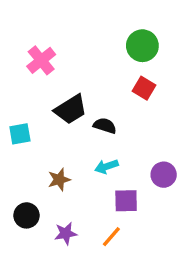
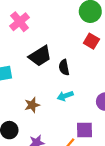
black semicircle: (105, 126) -> (64, 67), turned -119
purple square: (126, 201) -> (85, 130), moved

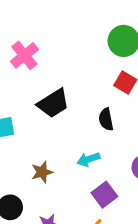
black semicircle: (64, 67) -> (106, 119), moved
purple square: (85, 130) -> (104, 195), moved, turned -36

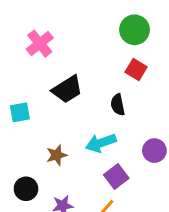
cyan arrow: (88, 159) -> (101, 143), size x1.4

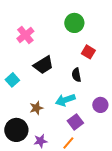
green circle: (135, 30) -> (74, 23), moved
cyan square: (20, 112) -> (12, 80), turned -32
black circle: (26, 189) -> (16, 130), size x1.5

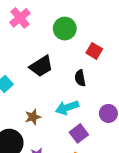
green circle: (74, 23) -> (65, 29), moved
pink cross: (25, 35) -> (20, 18), moved

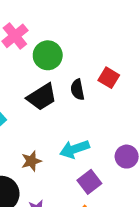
green circle: (65, 29) -> (48, 55), moved
black semicircle: (80, 78) -> (77, 90), moved

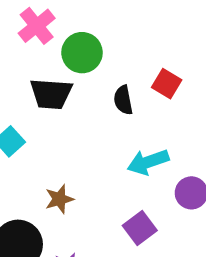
black trapezoid: (42, 97) -> (51, 94), moved, turned 36
cyan arrow: (74, 149) -> (148, 162), moved

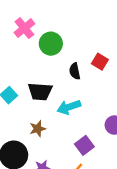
black trapezoid: (51, 94) -> (40, 92), moved
cyan arrow: (148, 162) -> (69, 107), moved

